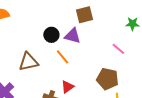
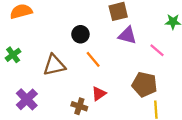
purple triangle: (72, 36) -> (127, 35), moved

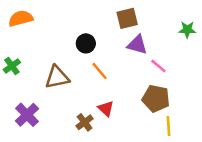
pink line: (157, 50) -> (158, 66), moved
red triangle: (99, 94) -> (106, 109), turned -42
brown cross: (79, 106) -> (85, 122), turned 35

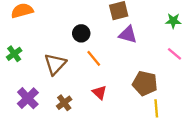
pink line: (158, 66) -> (174, 54), moved
brown triangle: (57, 77) -> (55, 64), turned -35
brown cross: (85, 122) -> (64, 103), moved

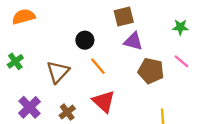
brown pentagon: (145, 83) -> (151, 71), moved
red triangle: (99, 92) -> (104, 101), size x1.5

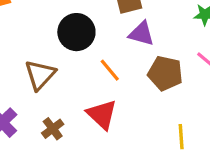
black circle: (85, 40) -> (76, 32), size x1.5
orange line: (98, 66) -> (110, 70), moved

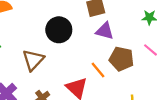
orange line: (110, 70) -> (98, 70), moved

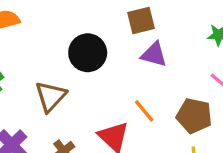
brown pentagon: (121, 59) -> (194, 116), moved

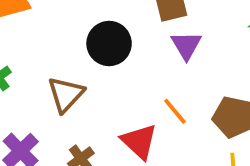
purple triangle: (154, 54) -> (186, 45), turned 44

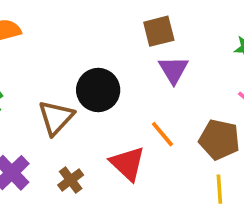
black circle: (109, 43) -> (98, 90), moved

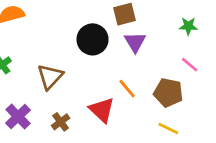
black circle: (98, 90) -> (93, 39), moved
yellow line: (219, 189) -> (168, 129), turned -60

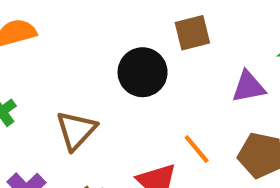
purple triangle: (135, 42) -> (248, 87), moved, turned 50

